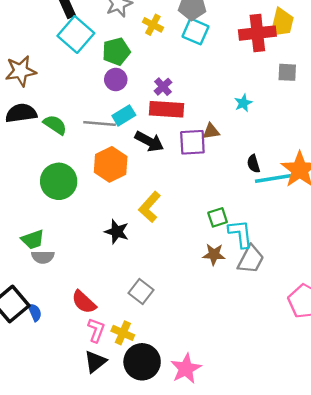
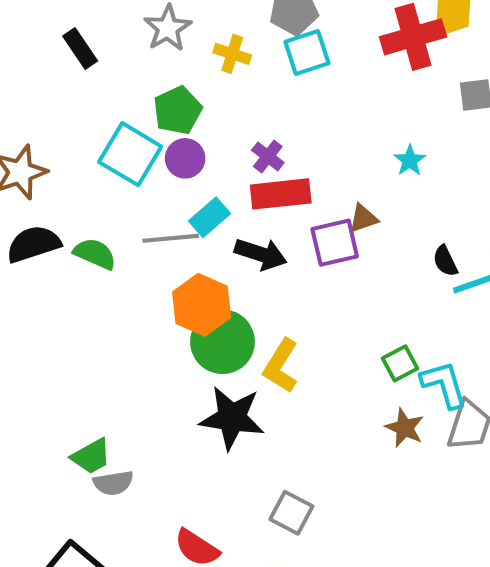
cyan square: (196, 31) -> (307, 53), turned -32
cyan square: (76, 35) -> (130, 154), moved
green circle: (59, 181) -> (222, 342), moved
black star: (117, 232) -> (232, 418), size x1.5
brown star: (214, 254) -> (405, 428), turned 30

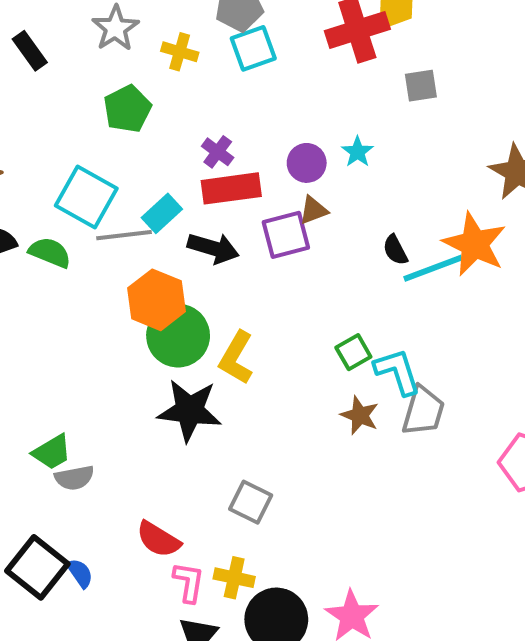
cyan square: (130, 154) -> (86, 197), moved
purple circle: (185, 158) -> (307, 163), moved

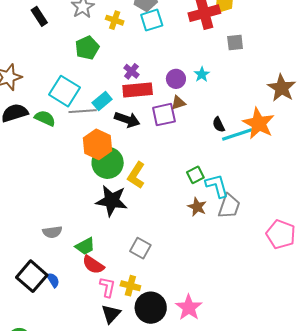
green trapezoid: (52, 452) -> (85, 246), moved

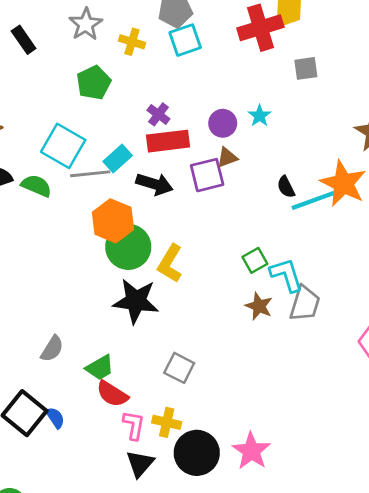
gray semicircle: (52, 232) -> (52, 349), turned -48

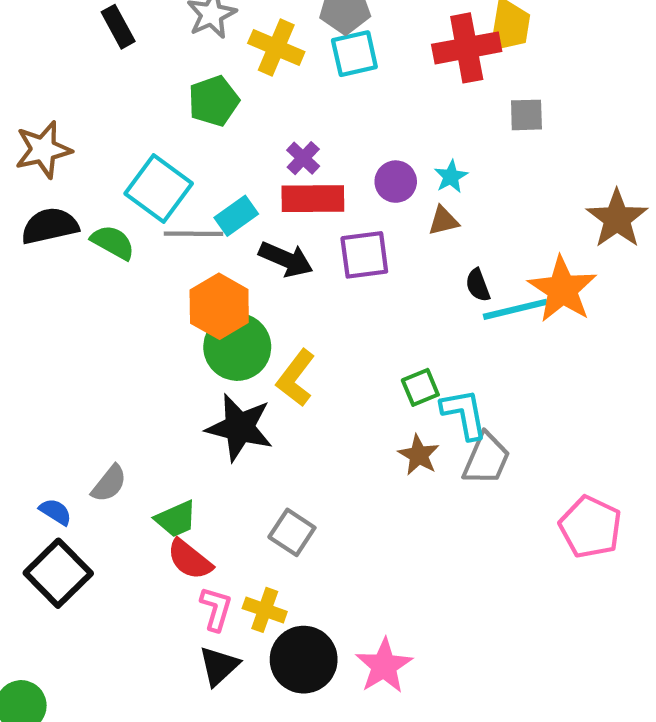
yellow cross: (132, 42) -> (276, 47), size x1.4
brown triangle: (227, 157) -> (443, 221), moved
blue semicircle: (55, 418) -> (55, 512), moved, turned -30

